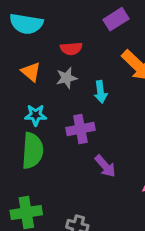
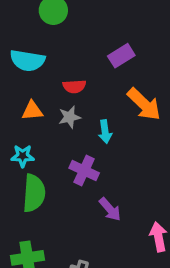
orange triangle: (31, 72) -> (32, 111), turned -45
cyan star: (36, 115) -> (23, 156), moved
purple cross: (80, 129) -> (84, 170), turned 36

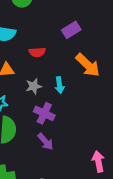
gray star: (70, 117) -> (34, 86), moved
purple arrow: (110, 209) -> (45, 142), moved

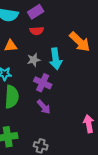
purple rectangle: (71, 30) -> (36, 12), moved
cyan arrow: (60, 85) -> (56, 59), size x1.5

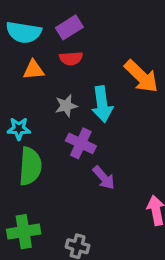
orange triangle: (11, 46) -> (33, 70), moved
purple arrow: (44, 107) -> (104, 178), moved

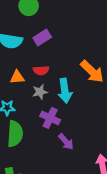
red semicircle: (71, 58) -> (41, 70), moved
orange triangle: (33, 70) -> (17, 77), moved

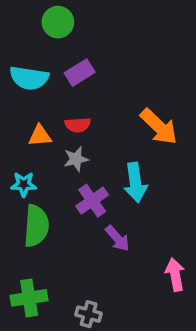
cyan arrow: (65, 91) -> (135, 183), moved
purple cross: (50, 118) -> (92, 201), turned 30

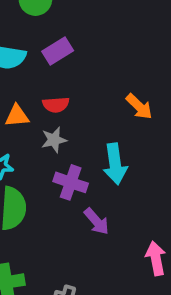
orange arrow: (159, 127) -> (139, 107), size x0.7
purple cross: (92, 201) -> (71, 182), turned -36

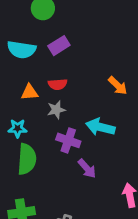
cyan arrow: (115, 164) -> (100, 127), turned 112

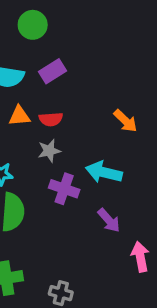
orange triangle: (30, 92) -> (19, 116), moved
purple arrow: (87, 168) -> (109, 220), moved

